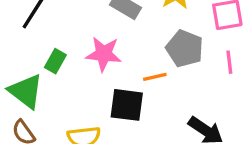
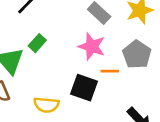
pink star: (104, 54) -> (92, 46), moved

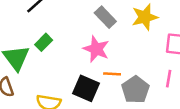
gray pentagon: (137, 54) -> (135, 90), moved

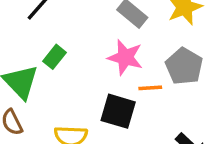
gray pentagon: (135, 90) -> (184, 66), moved

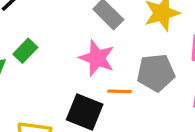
gray pentagon: (184, 66) -> (156, 73), turned 30

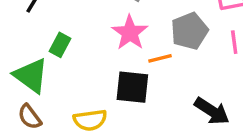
pink star: (97, 58) -> (130, 33), turned 30

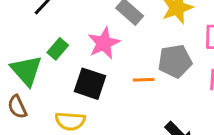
pink star: (130, 33) -> (104, 43), moved
black square: (132, 87) -> (90, 84), moved

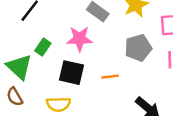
pink star: (104, 43) -> (80, 39), turned 30
orange line: (144, 80) -> (110, 77), moved

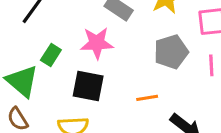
orange line: (110, 77) -> (147, 98), moved

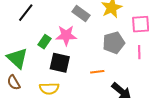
green rectangle: (51, 55) -> (44, 42), moved

